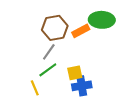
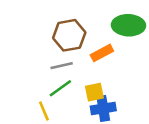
orange rectangle: (81, 31) -> (102, 53), moved
gray line: (49, 52) -> (62, 66), turned 42

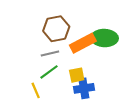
green ellipse: (128, 25) -> (104, 38), moved
orange rectangle: (102, 53) -> (83, 43), size x1.4

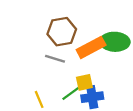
gray line: (50, 53) -> (55, 59), turned 30
green line: (49, 72) -> (72, 93), moved

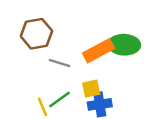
brown hexagon: (62, 32) -> (36, 34), moved
green line: (72, 93) -> (60, 100), moved

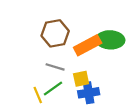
brown hexagon: (36, 34) -> (55, 33), moved
gray line: (60, 63) -> (55, 67), moved

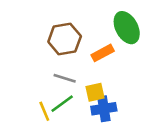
green ellipse: (110, 40) -> (127, 28), moved, turned 60
orange rectangle: (88, 45) -> (103, 53), size x0.7

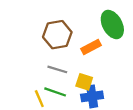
yellow square: (95, 92) -> (84, 82), turned 30
green line: (62, 104) -> (55, 92), turned 55

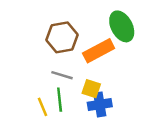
orange rectangle: (91, 47) -> (99, 51), size x1.4
green line: (55, 92) -> (60, 100), turned 65

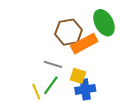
brown hexagon: (62, 37) -> (69, 32), moved
green line: (60, 100) -> (51, 85), turned 42

